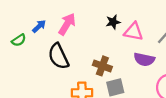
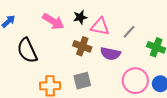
pink arrow: (67, 24) -> (53, 21), moved, turned 90
brown cross: (102, 66) -> (82, 46), moved

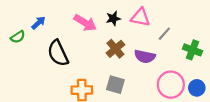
pink triangle: (100, 27) -> (140, 17), moved
brown cross: (82, 46) -> (115, 49), turned 30
gray square: (82, 81) -> (115, 85), turned 30

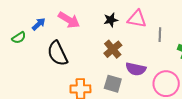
pink arrow: (85, 23) -> (69, 20), moved
gray line: (164, 34) -> (160, 35), turned -40
purple semicircle: (145, 56) -> (136, 69), moved

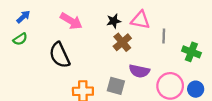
blue arrow: (39, 24) -> (23, 17), moved
brown cross: (113, 49) -> (122, 42), moved

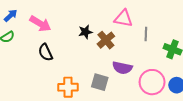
pink arrow: (71, 21) -> (40, 24), moved
black star: (114, 21) -> (85, 32), moved
black semicircle: (60, 55) -> (45, 52), size x0.7

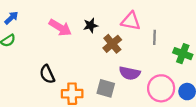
pink arrow: (40, 24) -> (60, 28), moved
black star: (85, 32) -> (91, 25), moved
black semicircle: (45, 52) -> (47, 74), moved

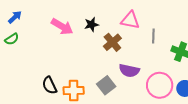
black semicircle: (47, 74) -> (49, 85), moved
gray square: (106, 88) -> (106, 85), turned 36

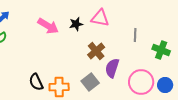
pink triangle: (130, 20) -> (100, 18), moved
brown cross: (112, 42) -> (96, 51), moved
purple semicircle: (129, 71) -> (112, 68), turned 96

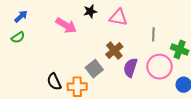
black star: (76, 24) -> (90, 11), moved
gray square: (90, 82) -> (94, 69), moved
pink circle: (141, 82) -> (160, 67), moved

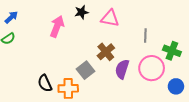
pink arrow: (66, 25) -> (57, 26), turned -100

